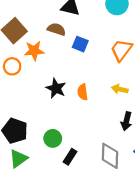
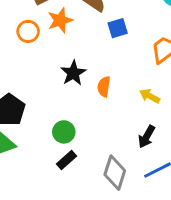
blue square: (80, 44) -> (118, 28), turned 35
orange star: (34, 51) -> (60, 20), turned -30
green circle: (53, 138) -> (64, 132), moved

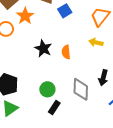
yellow arrow: (150, 96) -> (96, 42), moved
gray diamond: (115, 173) -> (81, 89), moved

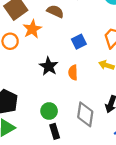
blue square: (65, 11) -> (79, 42), moved
black rectangle: (54, 108) -> (55, 131), turned -56

